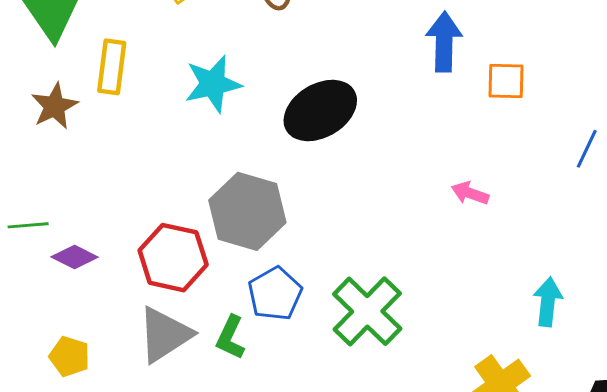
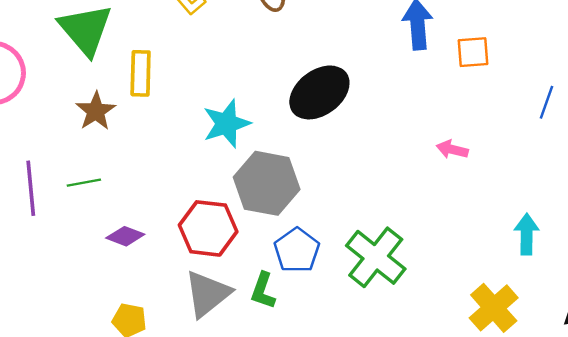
cyan star: (213, 84) -> (227, 124), moved
green line: (28, 225) -> (84, 183), moved

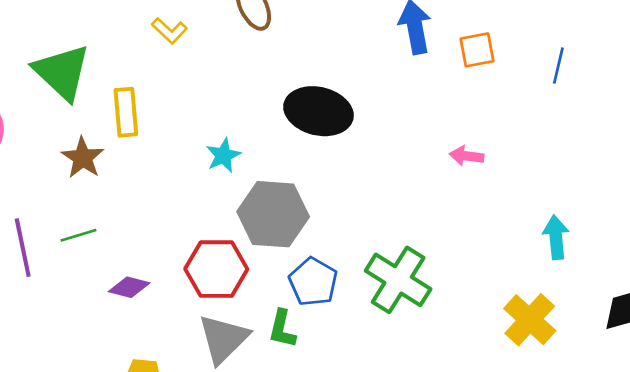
black ellipse: (319, 92) -> (318, 111), turned 56
blue line: (547, 102) -> (558, 66), moved
cyan star: (227, 124) -> (223, 155), size x0.7

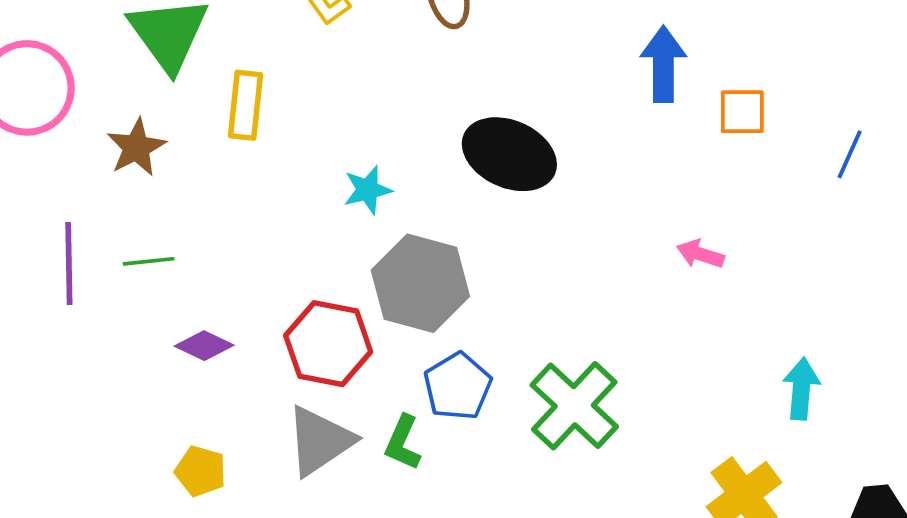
brown star: (83, 158) -> (136, 147), moved

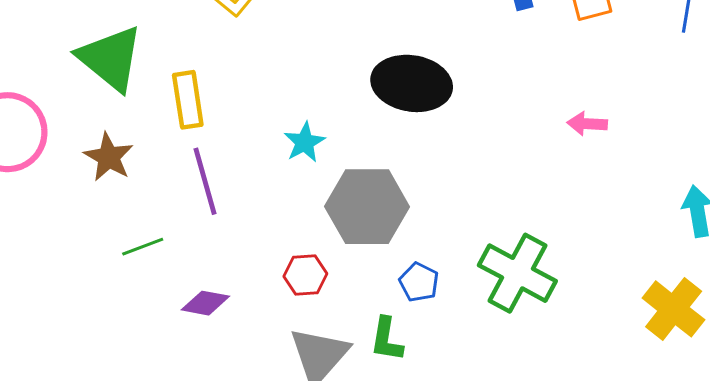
purple line: (69, 264) -> (205, 181), moved
red hexagon: (328, 344) -> (305, 275), size x0.6
blue pentagon: (458, 386) -> (419, 282), size x0.7

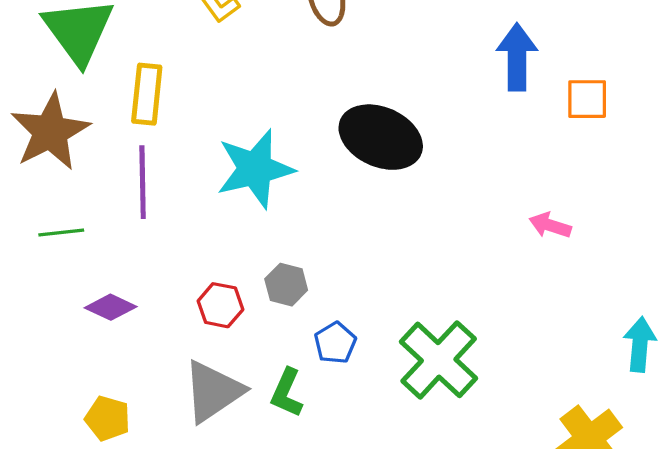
cyan star: (305, 142) -> (255, 169), size x1.8
brown star: (109, 157) -> (50, 132), size x1.5
gray hexagon: (367, 207) -> (286, 285), moved, size x0.5

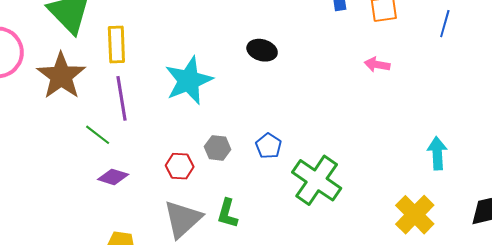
black ellipse: (381, 137) -> (262, 50), size x0.6
pink arrow: (550, 225) -> (377, 65), moved
green line: (61, 233) -> (98, 135), moved, turned 52
blue pentagon: (335, 343) -> (269, 146), moved

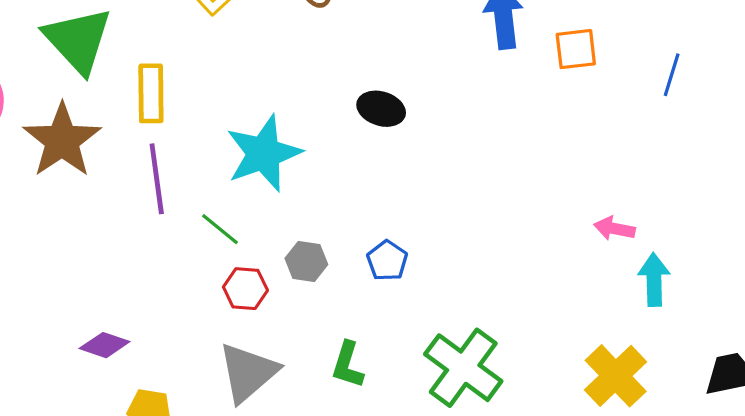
pink arrow: (377, 65) -> (614, 229), moved
green line: (98, 135) -> (220, 229), moved
purple diamond: (113, 177) -> (105, 345), moved
green cross: (317, 180) -> (463, 368), moved
green L-shape: (227, 213) -> (348, 365), moved

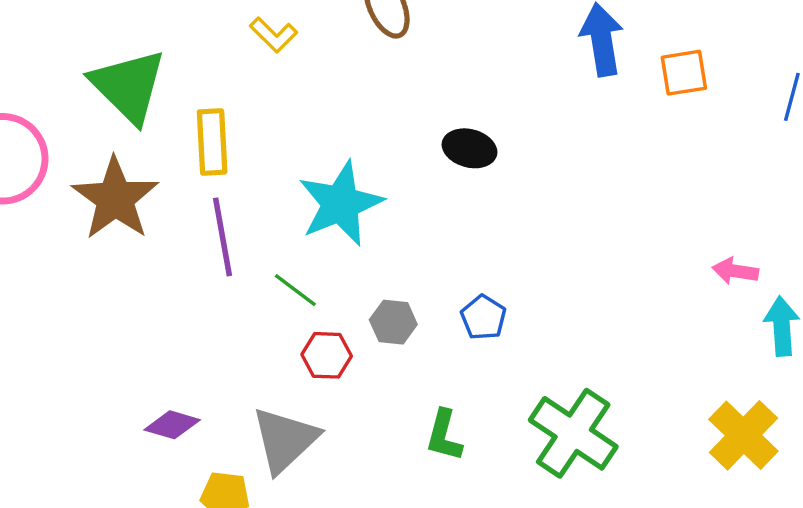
gray triangle: (248, 373) -> (285, 440), moved

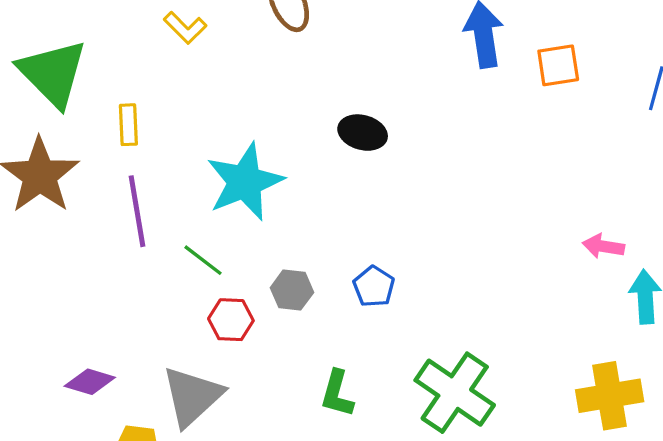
yellow rectangle: (212, 142) -> (128, 125), size x0.7
yellow cross: (743, 435) -> (610, 396), turned 36

